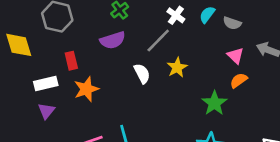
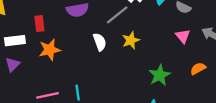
orange semicircle: (239, 80) -> (198, 69), moved

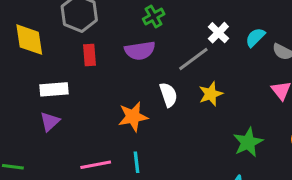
red rectangle: (39, 23) -> (89, 55), moved
orange star: (50, 50) -> (133, 117), moved

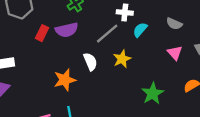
white cross: (218, 33) -> (125, 12), turned -35
cyan semicircle: (255, 37) -> (140, 30), moved
red rectangle: (89, 55) -> (42, 33), moved, turned 35

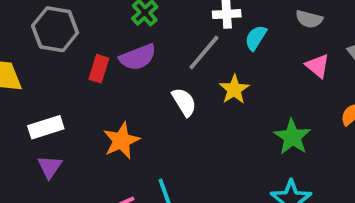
orange star: (65, 80) -> (121, 141), moved

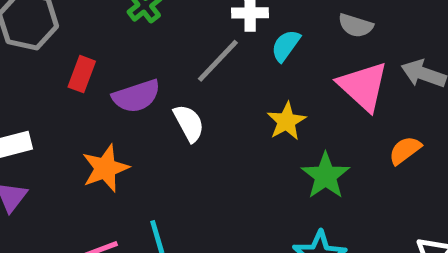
purple semicircle: (138, 57) -> (136, 96), moved
pink triangle: (318, 66) -> (363, 86), size x1.6
yellow star: (234, 89) -> (286, 121), moved

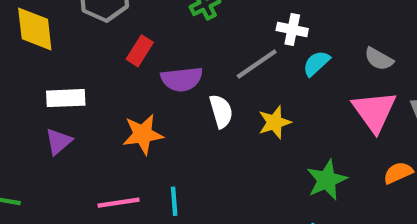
yellow star: (286, 121) -> (275, 122), moved

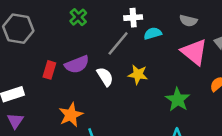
red rectangle: (140, 51) -> (49, 70), moved
cyan semicircle: (316, 63) -> (153, 33), turned 42
yellow star: (275, 122) -> (138, 74), turned -30
orange star: (143, 134) -> (71, 115), moved

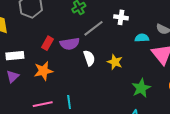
cyan semicircle: (153, 33) -> (142, 38), moved
gray line: (118, 43) -> (94, 28), moved
orange star: (71, 115) -> (43, 71), moved

